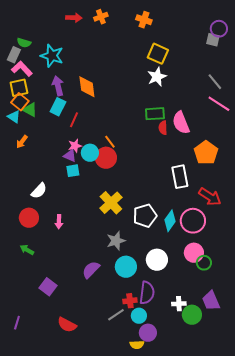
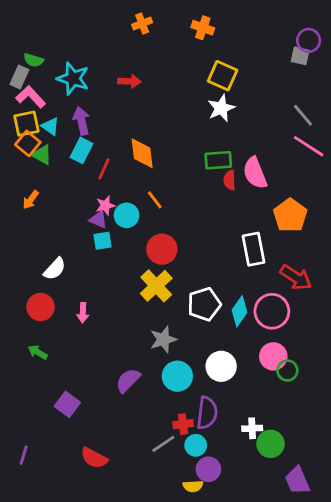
red arrow: (74, 18) -> (129, 81), moved
orange diamond: (87, 87) -> (142, 153), moved
cyan triangle: (14, 117) -> (50, 126), moved
red circle: (106, 158) -> (162, 249), moved
purple trapezoid: (211, 301) -> (297, 481), moved

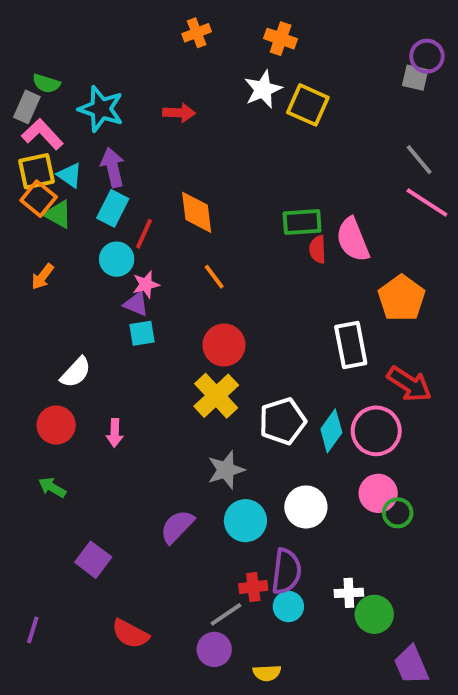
white star: (221, 108) -> (263, 89), moved
cyan circle: (127, 215) -> (117, 259), moved
cyan circle: (196, 445) -> (288, 607), moved
purple circle: (208, 469) -> (214, 649), moved

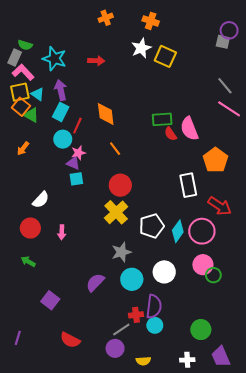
red semicircle: (318, 249) -> (171, 134), turned -32
white cross: (349, 593) -> (187, 360), moved

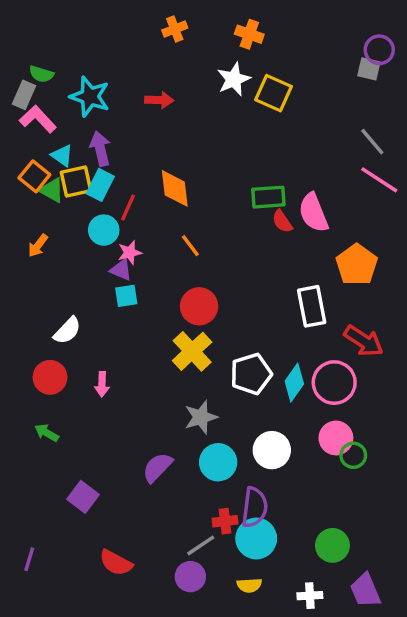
yellow square: (20, 92) -> (76, 182), moved
cyan circle: (155, 325) -> (256, 538), size x1.5
yellow semicircle: (143, 361) -> (249, 585), moved

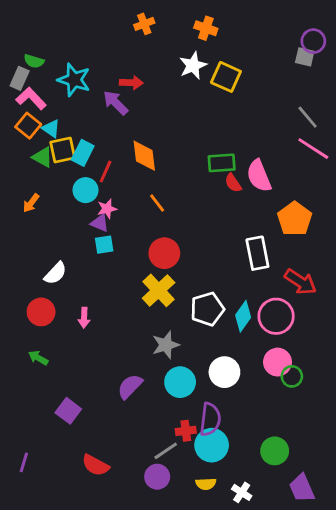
purple arrow: (100, 149) -> (116, 103), moved, turned -32
orange square: (34, 176) -> (28, 126), moved
white cross: (310, 596) -> (242, 492), moved, turned 36

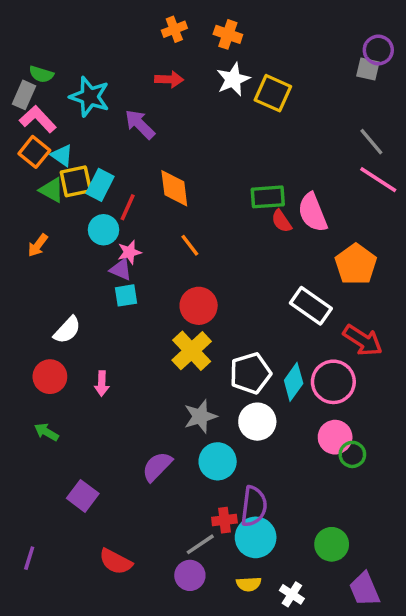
orange cross: (206, 28) -> (228, 34), moved
red arrow: (131, 83) -> (169, 79), moved
white rectangle: (257, 253) -> (311, 306), turned -44
white circle: (224, 372) -> (257, 422), moved

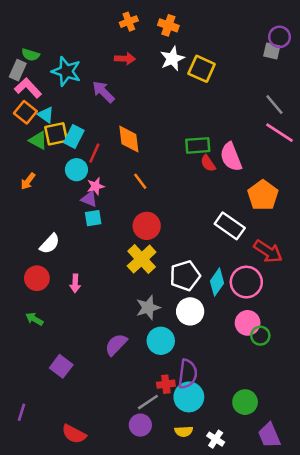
red semicircle: (116, 562) -> (74, 434), moved

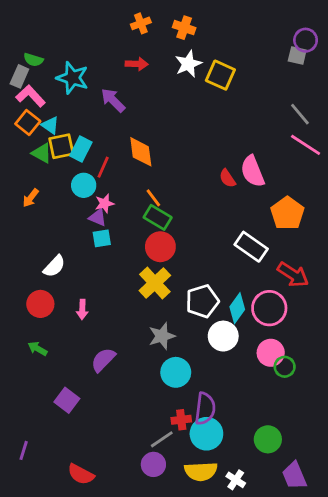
green rectangle: (198, 145) -> (158, 217), moved, turned 35
white circle: (190, 311) -> (223, 336), moved
purple semicircle: (116, 345) -> (103, 360), moved
yellow semicircle: (184, 431) -> (201, 471), size x1.6

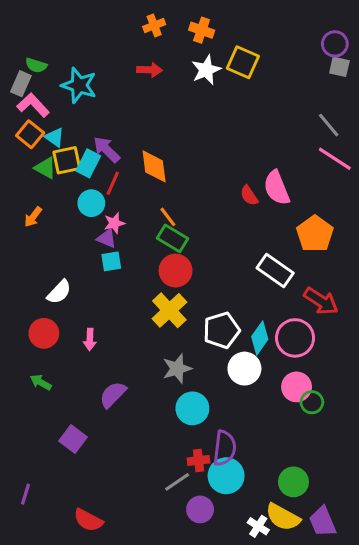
gray square: (297, 56) -> (339, 67), moved
yellow square: (220, 75) -> (243, 62), moved
purple arrow: (113, 100) -> (107, 150), moved
purple circle: (153, 464) -> (200, 509), moved
yellow semicircle: (201, 471) -> (283, 517), moved, turned 32

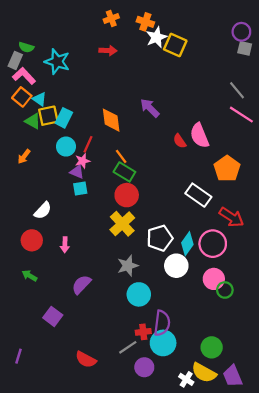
white star: (206, 70) -> (156, 37), moved
purple arrow: (107, 150) -> (150, 108), moved
red line: (113, 183) -> (88, 144), moved
red semicircle: (88, 520) -> (86, 359), moved

